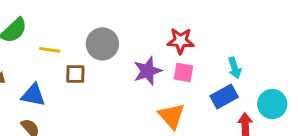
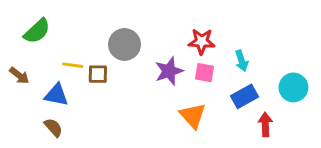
yellow line: (50, 50) -> (73, 65), moved
cyan arrow: (235, 68) -> (242, 61), moved
cyan circle: (272, 104) -> (293, 87), moved

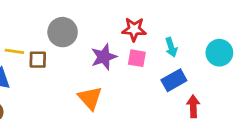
cyan circle: (293, 87) -> (219, 53), moved
orange triangle: (193, 116) -> (90, 98), moved

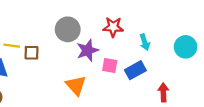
gray circle: (63, 32) -> (68, 29), moved
pink square: (137, 58) -> (110, 66), moved
blue rectangle: (174, 80) -> (135, 70), moved

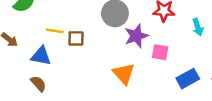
blue rectangle: (135, 70) -> (188, 79), moved

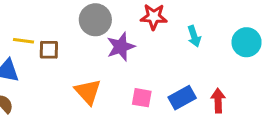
pink square: (160, 52) -> (142, 98), moved
orange triangle: (124, 74) -> (88, 92), moved

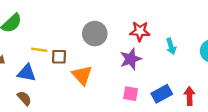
purple star: (121, 47) -> (131, 59), moved
orange triangle: (88, 92) -> (82, 75), moved

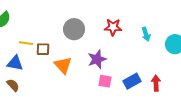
cyan arrow: (171, 46) -> (146, 34), moved
purple star: (131, 59) -> (97, 59), moved

